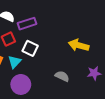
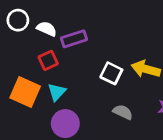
white square: (30, 48) -> (111, 73), moved

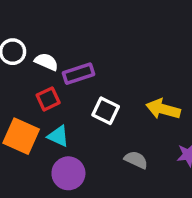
white square: (111, 73) -> (106, 111), moved
cyan triangle: (57, 92) -> (58, 136), turned -48

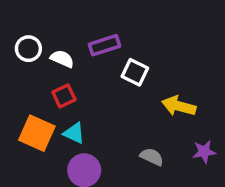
purple rectangle: (79, 74) -> (104, 45), moved
white square: (106, 111) -> (135, 72), moved

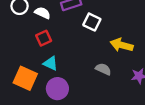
orange square: (37, 133) -> (25, 78), moved
gray semicircle: (152, 157) -> (103, 69), moved

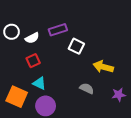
white semicircle: (42, 13) -> (32, 38), turned 128

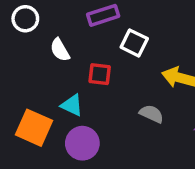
white semicircle: (32, 38) -> (60, 50), moved, turned 88
red square: (33, 61) -> (100, 74), moved, turned 32

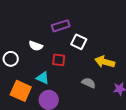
white circle: (25, 19) -> (11, 59), moved
white semicircle: (60, 50) -> (36, 46), turned -40

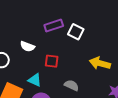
white square: (79, 42) -> (76, 32), moved
gray semicircle: (89, 83) -> (72, 85), moved

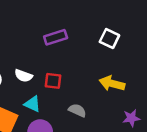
white square: (76, 32) -> (109, 38), moved
white semicircle: (27, 46) -> (23, 76), moved

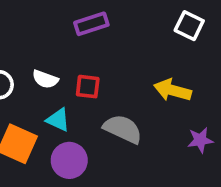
white square: (109, 38) -> (189, 26), moved
gray semicircle: (77, 110) -> (123, 129), size x1.5

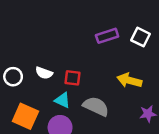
purple rectangle: (91, 24) -> (107, 36), moved
cyan triangle: (58, 120) -> (63, 100), moved

